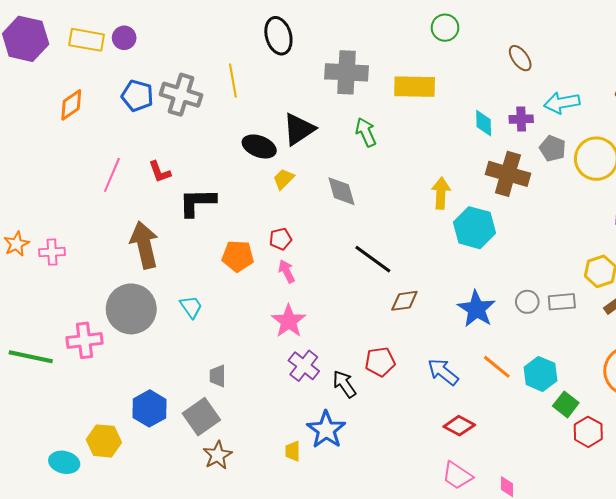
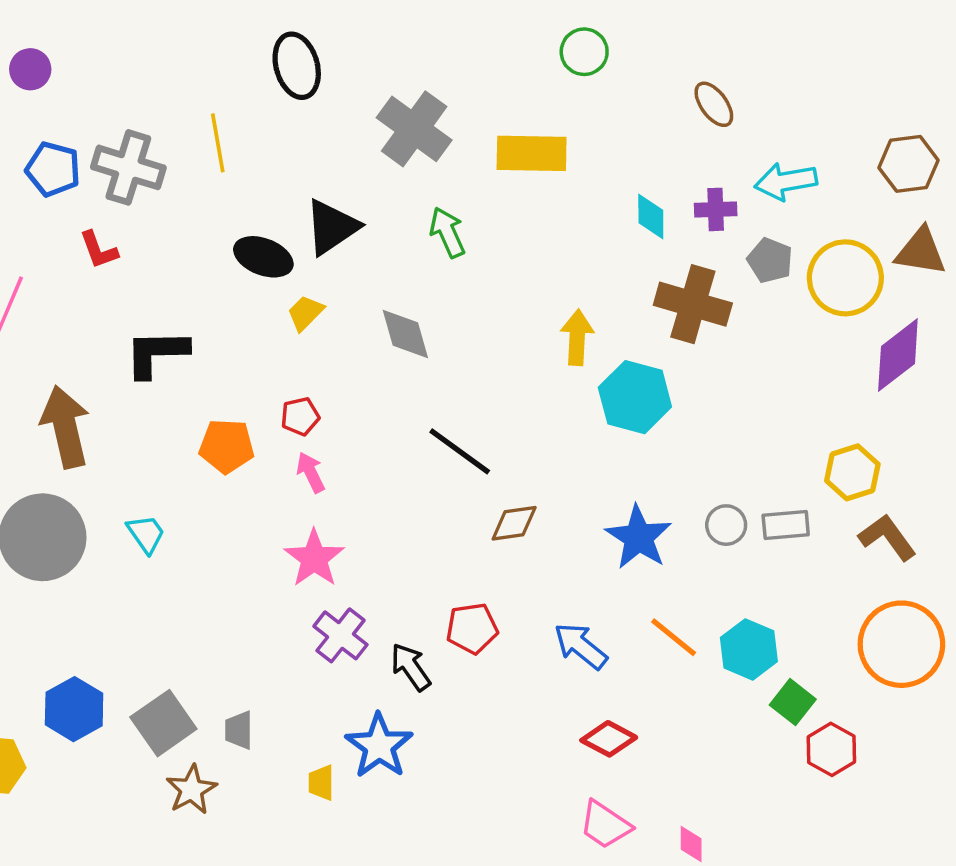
gray cross: (347, 72) -> (414, 129), turned 33
red L-shape: (160, 172) -> (99, 250), moved
gray trapezoid: (218, 376) -> (239, 730), moved

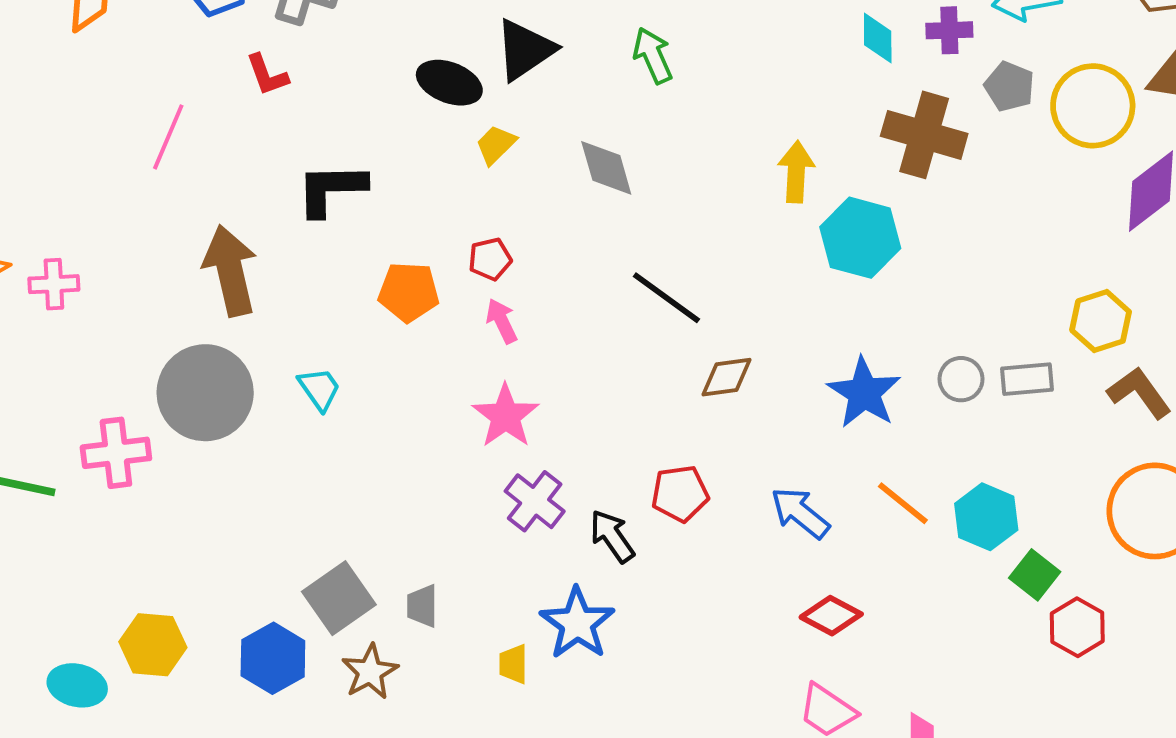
blue hexagon: (74, 709) -> (273, 658), moved

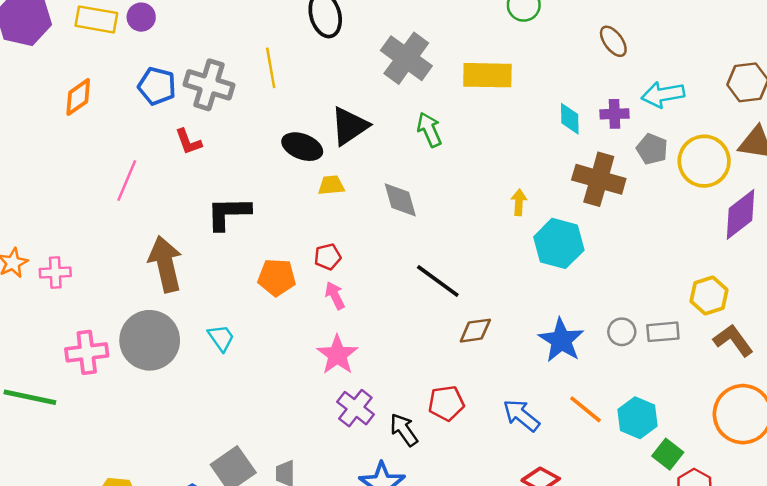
yellow trapezoid: (496, 145) -> (331, 185), turned 40
yellow arrow: (796, 172) -> (519, 202), size x0.7
pink cross: (116, 453) -> (87, 352), moved

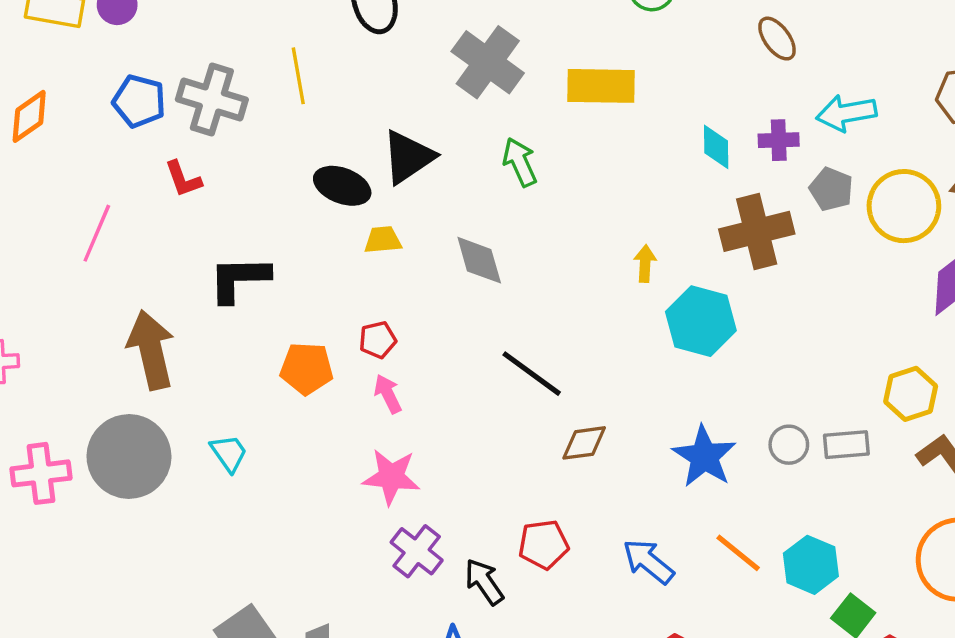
brown cross: (599, 179) -> (757, 231), turned -30
pink star: (337, 355) -> (391, 477), turned -30

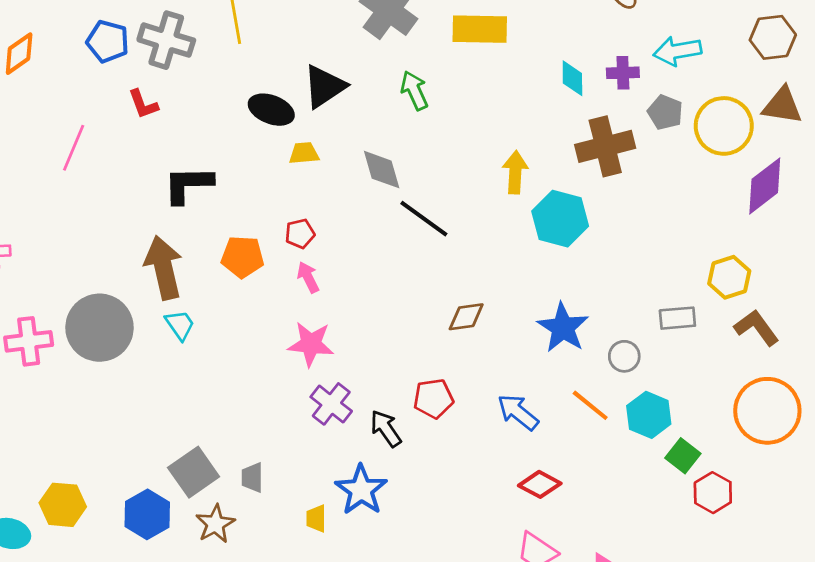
yellow arrow: (645, 264) -> (515, 172), size x1.4
brown arrow: (151, 350) -> (164, 268), moved
black line: (532, 374) -> (424, 219), moved
gray circle: (789, 445) -> (624, 356), moved

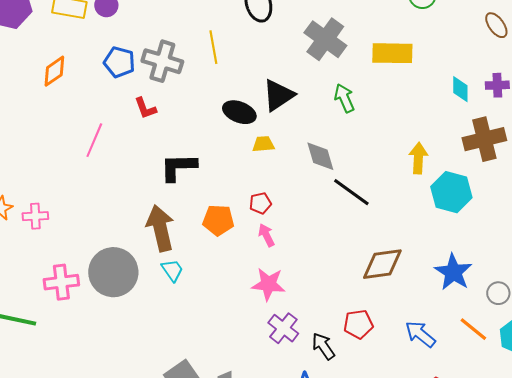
brown diamond: (466, 317) -> (382, 264), size x1.5

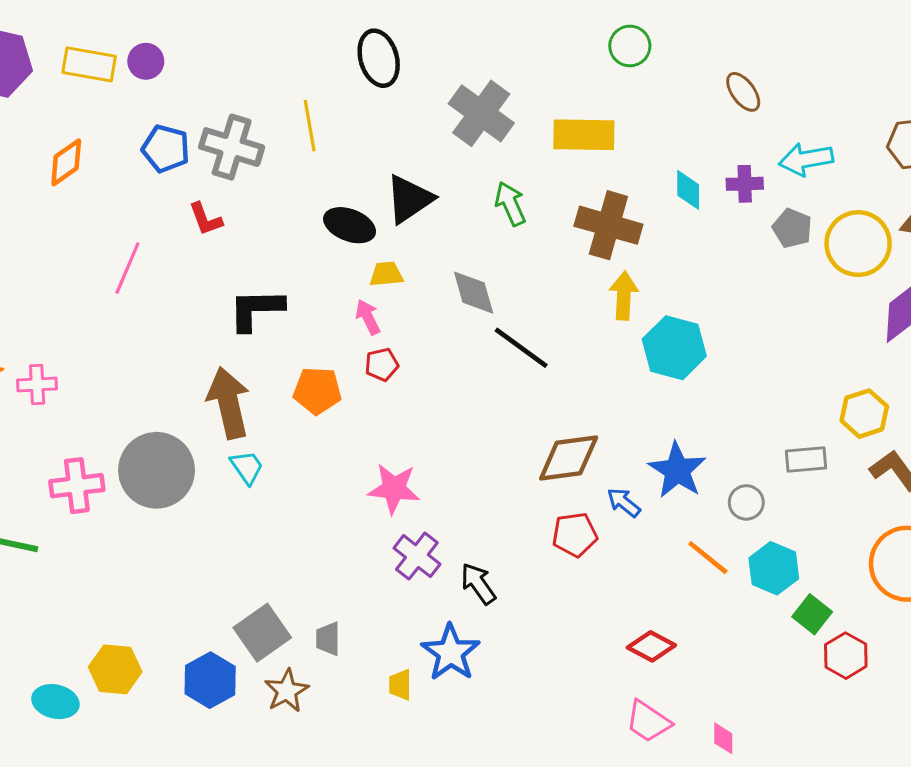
brown cross: (484, 139) -> (608, 225), moved, turned 30
pink arrow: (266, 235) -> (368, 317), moved
red pentagon: (358, 324) -> (575, 535), moved
blue arrow: (420, 334) -> (624, 502), moved, size x0.7

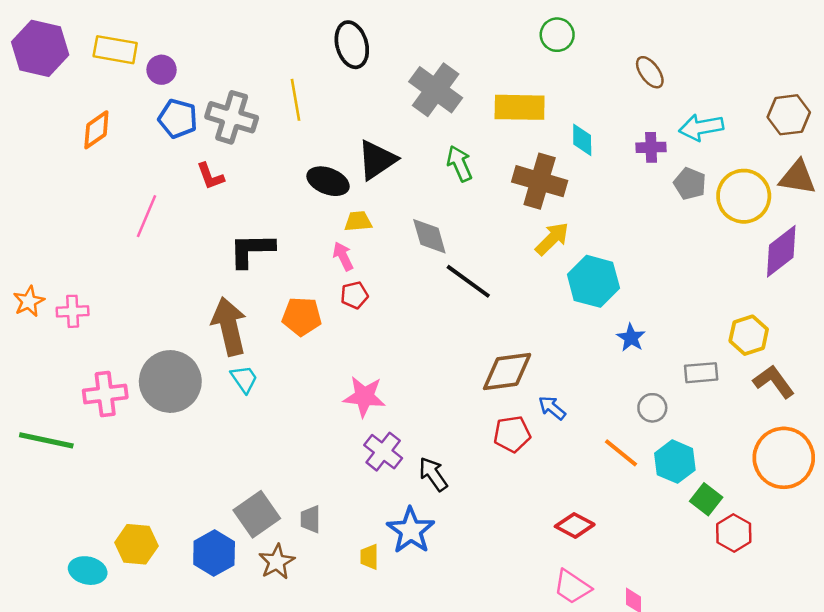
purple circle: (146, 61) -> (162, 70), moved
cyan diamond: (688, 190) -> (582, 140), moved
yellow arrow: (624, 296) -> (552, 239), turned 42
blue star: (677, 470) -> (631, 338), moved, size x0.6

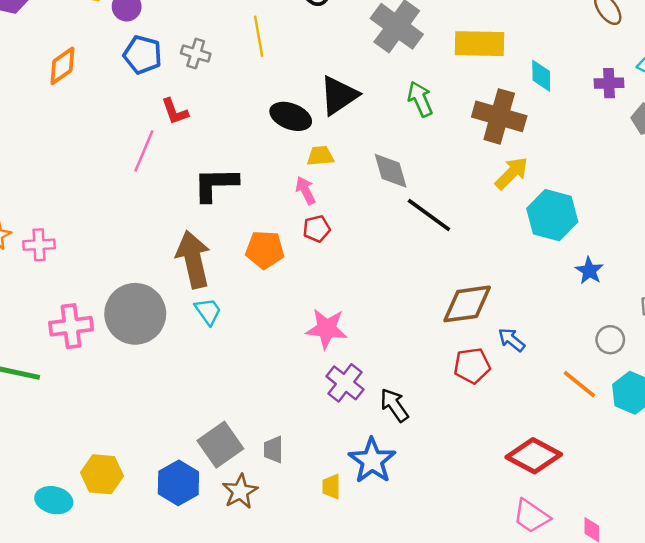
gray cross: (232, 117) -> (196, 53), size x0.6
pink line: (146, 216) -> (144, 151), moved
red diamond: (575, 525) -> (534, 456), size x1.4

